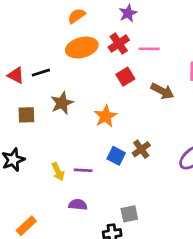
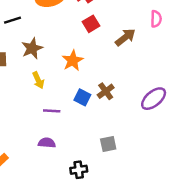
brown arrow: (162, 91) -> (125, 37), turned -65
yellow arrow: (58, 172) -> (38, 80), moved
gray square: (129, 214) -> (108, 144), moved

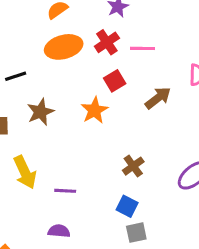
orange star: (73, 61) -> (95, 110), moved
yellow arrow: (38, 80) -> (25, 172), moved, size x1.5
blue square: (82, 97) -> (127, 206), moved

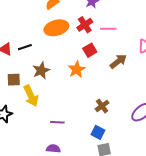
yellow arrow: (25, 172) -> (31, 96), moved

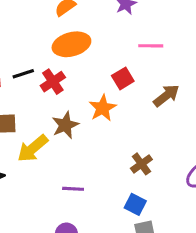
red cross: (85, 25) -> (53, 82), moved
brown star: (41, 70) -> (65, 125), moved
yellow arrow: (31, 96) -> (33, 148), turned 75

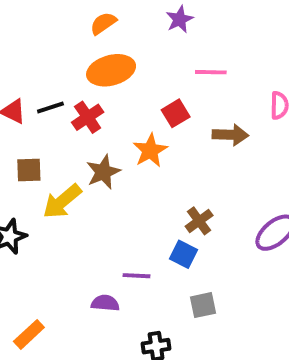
brown arrow: (166, 96) -> (230, 135), turned 40
purple line: (73, 189) -> (136, 276), moved
blue square: (135, 204) -> (183, 254), moved

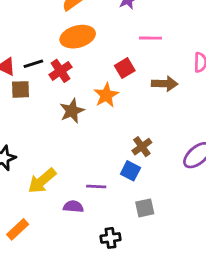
brown square: (29, 170) -> (21, 89), moved
yellow arrow: (62, 201) -> (42, 181), moved

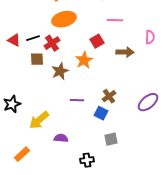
brown square: (21, 89) -> (37, 59), moved
purple line: (96, 187) -> (77, 100), moved

